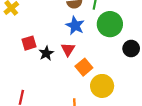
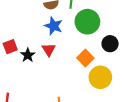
orange square: (84, 67) -> (85, 58), moved
yellow circle: (102, 86) -> (100, 77), moved

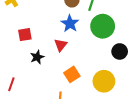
black star: (28, 55) -> (37, 57), moved
orange square: (85, 58) -> (72, 74), moved

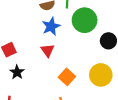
blue star: (70, 24) -> (51, 26), turned 30
black star: (37, 57) -> (17, 72), moved

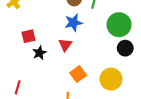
green circle: (85, 20) -> (119, 25), moved
black star: (17, 72) -> (39, 53), moved

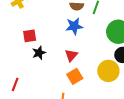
red triangle: (65, 45) -> (71, 55), moved
yellow circle: (111, 79) -> (108, 71), moved

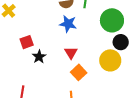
blue star: (74, 26) -> (68, 24), turned 30

